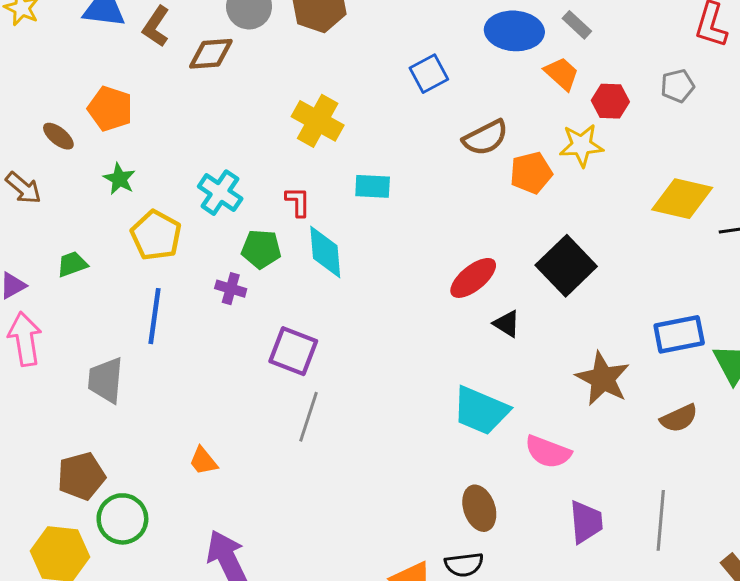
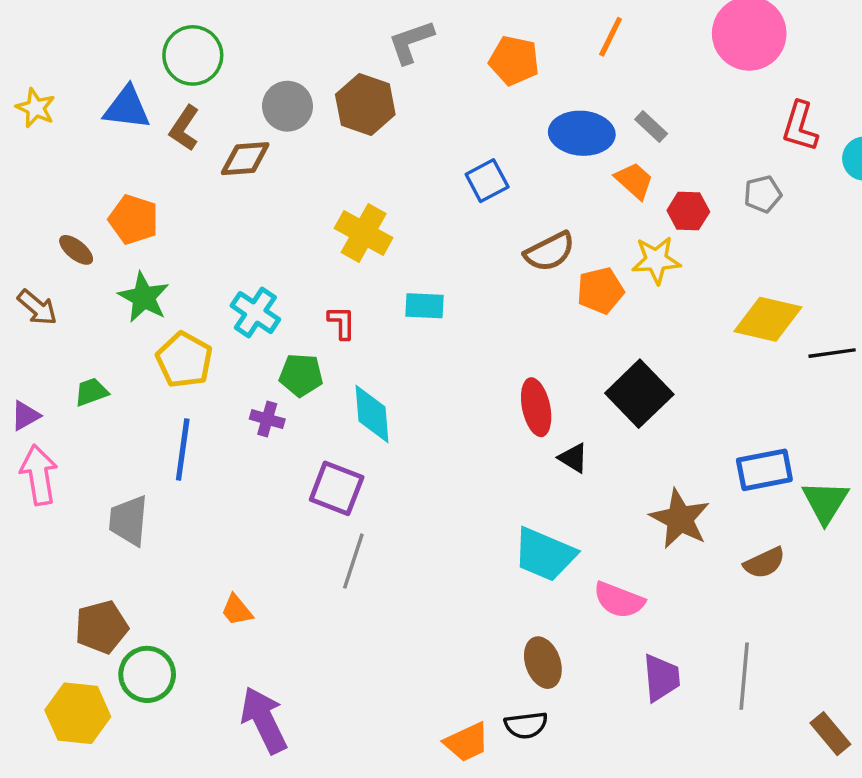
green star: (119, 179) -> (144, 297), size x1.4
cyan diamond: (325, 252) -> (372, 414), moved
red ellipse: (473, 278) -> (536, 407), turned -63

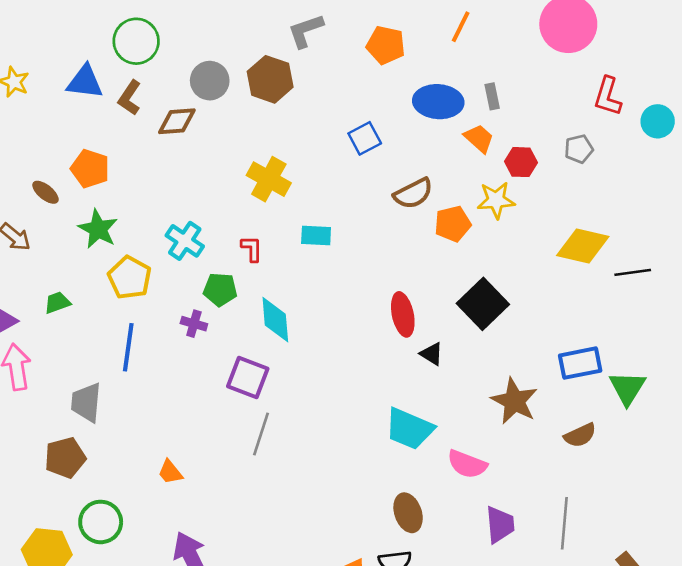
gray rectangle: (651, 126) -> (492, 96), turned 35
brown pentagon: (101, 627) -> (65, 458), moved

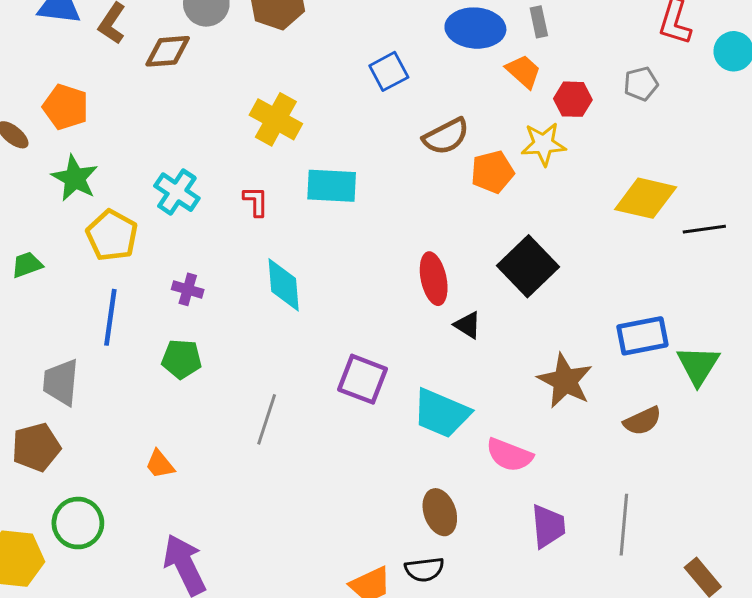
cyan rectangle: (316, 236) -> (332, 186), size x1.4
green pentagon: (220, 289) -> (182, 359), moved
purple square: (248, 377) -> (362, 379), moved

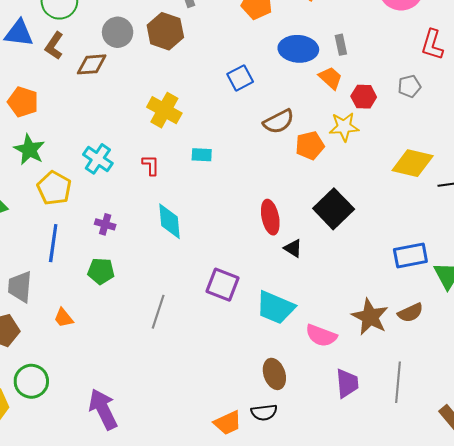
cyan rectangle: (332, 186) -> (202, 155), size x0.6
brown star: (565, 381) -> (370, 317), moved
orange trapezoid: (160, 464) -> (64, 318), moved

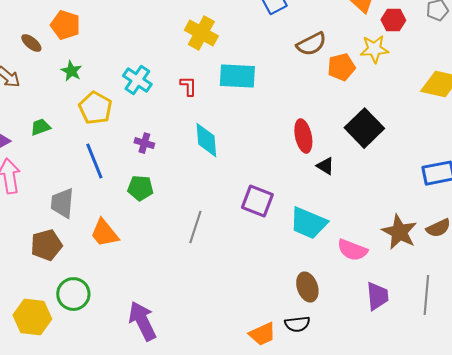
green star: (29, 150) -> (71, 71), size x0.7
cyan rectangle: (202, 155) -> (237, 76), size x1.8
blue line: (53, 243) -> (94, 161), turned -30
orange trapezoid: (64, 318) -> (104, 233), size x1.5

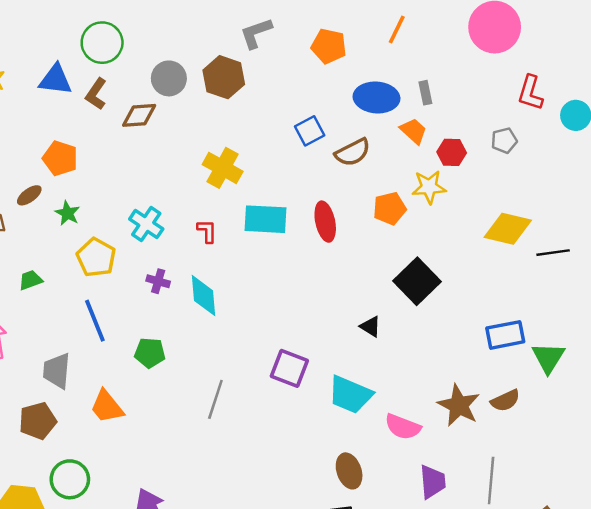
brown ellipse: (31, 43) -> (29, 195), moved, turned -75
brown semicircle: (311, 44) -> (353, 152), moved
red ellipse: (303, 136) -> (325, 222), moved
cyan diamond: (206, 140) -> (203, 296), moved
purple cross: (144, 143) -> (158, 281), moved

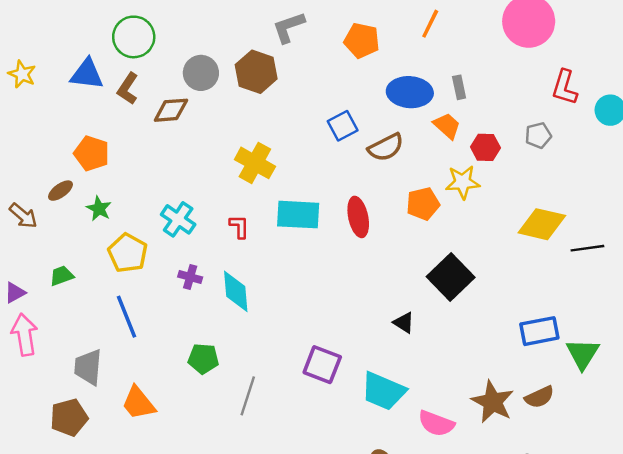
green pentagon: (150, 353) -> (203, 359), moved

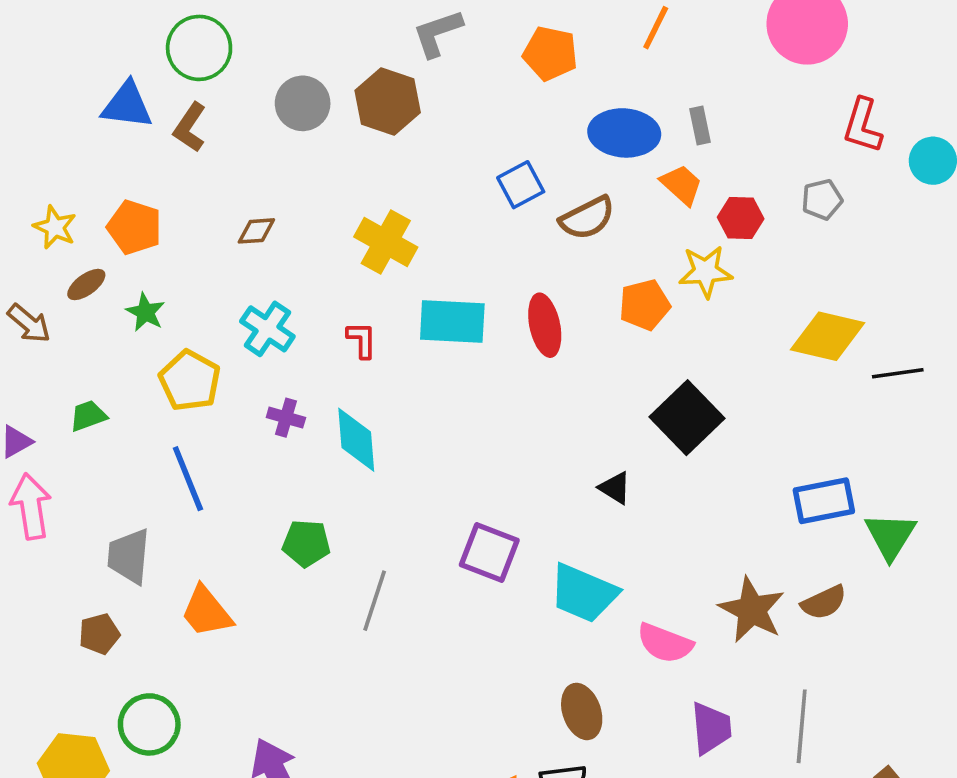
yellow star: (22, 74) -> (55, 227), moved
brown diamond: (171, 110) -> (256, 231), moved, size x0.7
brown pentagon: (69, 417) -> (99, 634), size x0.7

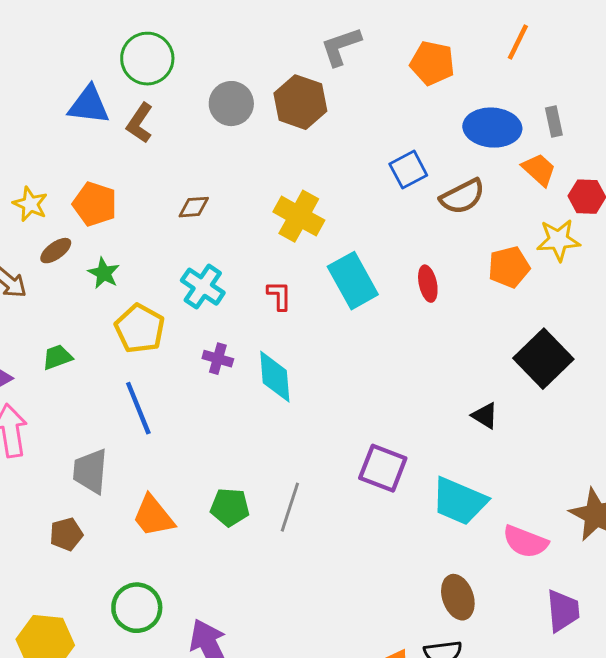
cyan rectangle: (452, 321) -> (353, 281), turned 58
red ellipse: (545, 325) -> (428, 284), size x0.7
green pentagon: (306, 543) -> (230, 507), moved
green circle: (149, 724) -> (137, 608), moved

